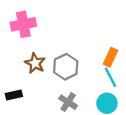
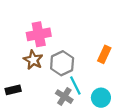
pink cross: (23, 24) -> (39, 34), moved
cyan line: (110, 77) -> (75, 85), moved

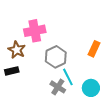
brown star: (33, 60) -> (17, 50), moved
black rectangle: (13, 90) -> (12, 71), moved

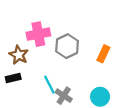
gray hexagon: (56, 57) -> (67, 46), moved
cyan line: (68, 77) -> (49, 85), moved

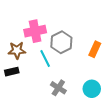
brown star: (19, 55) -> (17, 50), turned -30
cyan line: (49, 85) -> (45, 58), moved

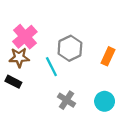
pink cross: (35, 31) -> (25, 37), moved, turned -30
black rectangle: (12, 72) -> (13, 82), turned 40

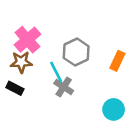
gray cross: (66, 100) -> (64, 87), moved

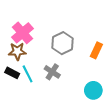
cyan line: (56, 72) -> (28, 74), moved

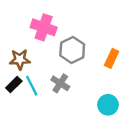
pink cross: (22, 33) -> (44, 27), moved, turned -30
black rectangle: (12, 73) -> (14, 85), turned -72

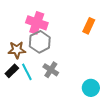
gray hexagon: (72, 50) -> (40, 42), moved
orange rectangle: (112, 58) -> (89, 26), moved

